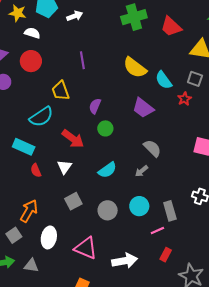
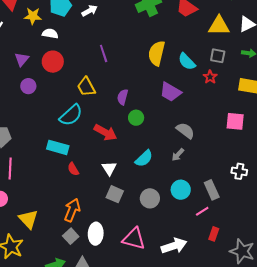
yellow semicircle: (135, 68) -> (157, 53), turned 75
white triangle: (64, 167) -> (109, 168), moved
gray square: (73, 201) -> (115, 194), turned -30
gray square: (14, 235) -> (71, 236), moved

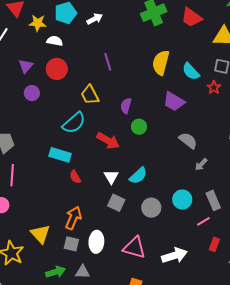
gray arrow: (178, 155) -> (201, 164), moved
cyan semicircle: (144, 159) -> (138, 176), moved
yellow triangle: (28, 219) -> (40, 234), moved
gray square: (71, 236) -> (71, 244), turned -35

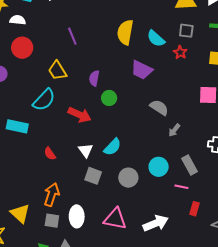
cyan rectangle: (60, 155) -> (17, 126), moved
pink line: (203, 221) -> (181, 187), turned 48

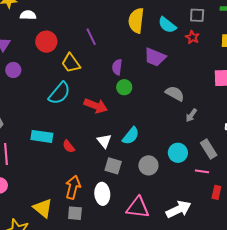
purple line: (72, 36) -> (91, 37), moved
red circle: (22, 48) -> (46, 42), moved
purple semicircle: (94, 78) -> (117, 67), moved
cyan rectangle: (17, 126) -> (42, 136), moved
white ellipse: (77, 216) -> (102, 194), moved

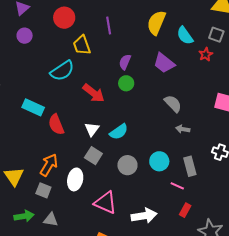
gray arrow: (191, 115) -> (183, 129), turned 48
red semicircle: (69, 146) -> (56, 125), size x1.5

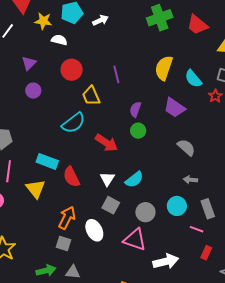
gray arrow: (183, 129) -> (190, 180), moved
yellow triangle: (14, 176) -> (36, 189), moved
white ellipse: (75, 179) -> (94, 230), turned -35
pink triangle: (105, 203) -> (135, 240), moved

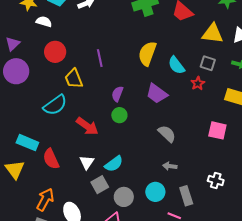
purple circle: (33, 91) -> (16, 71), size x1.6
gray square: (111, 205) -> (100, 185), moved, turned 30

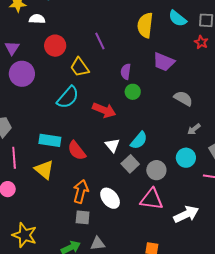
cyan semicircle: (176, 65) -> (177, 18), moved
gray arrow: (170, 166) -> (194, 129), turned -32

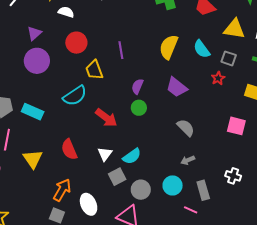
cyan rectangle: (50, 140) -> (33, 112), moved

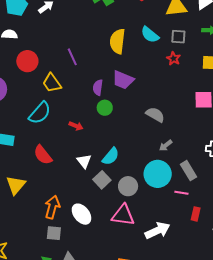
purple trapezoid: (177, 87) -> (123, 80), moved
red arrow: (106, 118) -> (76, 126), size x0.6
red semicircle: (69, 149) -> (43, 155), moved
yellow triangle: (33, 159) -> (16, 185), turned 30
cyan circle: (173, 185) -> (158, 174), size x1.4

